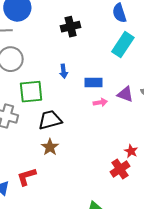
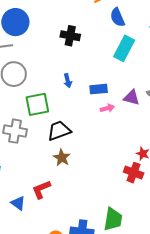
black cross: (71, 27) -> (70, 36), turned 30
red cross: (120, 169) -> (134, 173), turned -30

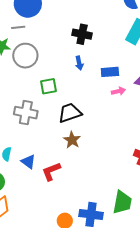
black cross: (70, 36) -> (82, 34), moved
green square: (37, 104) -> (49, 86), size x0.7
blue triangle: (18, 203) -> (28, 162), moved

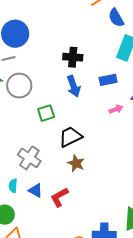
blue arrow: (79, 63) -> (74, 86), size x1.5
blue rectangle: (110, 72) -> (108, 80), moved
gray cross: (26, 113) -> (29, 158), moved, turned 30

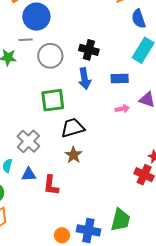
gray circle: (19, 86) -> (50, 56), moved
green square: (46, 113) -> (53, 100), size x1.4
blue triangle: (36, 190) -> (29, 174), turned -42
red L-shape: (59, 197) -> (51, 185), turned -65

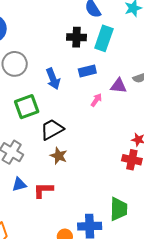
black cross: (89, 50) -> (77, 37), moved
pink arrow: (122, 109) -> (96, 100), turned -32
red L-shape: (51, 185) -> (43, 190), turned 95

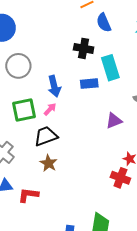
cyan rectangle: (104, 38) -> (110, 68), moved, turned -45
purple triangle: (119, 86) -> (114, 121), moved, turned -36
pink arrow: (96, 100) -> (50, 109), moved

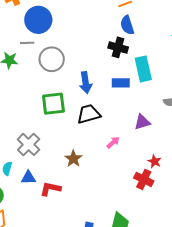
blue semicircle: (104, 23) -> (127, 25), moved
pink arrow: (50, 109) -> (113, 142), moved
black trapezoid: (46, 136) -> (89, 114), moved

